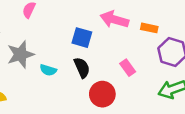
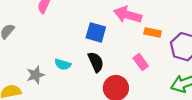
orange rectangle: (149, 28) -> (153, 32), moved
gray star: (20, 54) -> (36, 75), moved, size x0.7

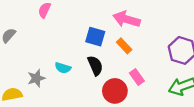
orange rectangle: (153, 32) -> (124, 46), moved, turned 35
pink rectangle: (141, 62) -> (137, 77), moved

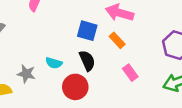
gray star: (36, 78) -> (26, 74), turned 30
red circle: (115, 91) -> (75, 87), moved

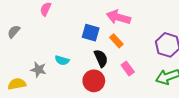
black semicircle: (87, 61) -> (101, 58), moved
red circle: (75, 87) -> (94, 81), moved

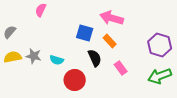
gray star: (38, 70) -> (34, 56), moved
red circle: (94, 81) -> (75, 80), moved
yellow semicircle: (17, 84) -> (13, 57), moved

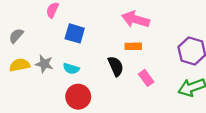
blue square: (85, 33) -> (75, 33), moved
orange rectangle: (110, 41) -> (133, 46), turned -48
red circle: (75, 80) -> (78, 97), moved

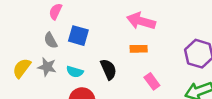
gray semicircle: (16, 36) -> (51, 40), moved, turned -70
yellow semicircle: (20, 65) -> (22, 68), turned -42
black semicircle: (116, 66) -> (108, 69), moved

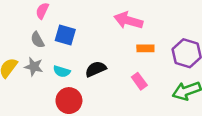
orange rectangle: (139, 49) -> (145, 48), moved
black semicircle: (108, 69) -> (96, 69), turned -90

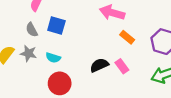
orange rectangle: (145, 48) -> (127, 37), turned 40
black semicircle: (96, 69) -> (99, 65), moved

